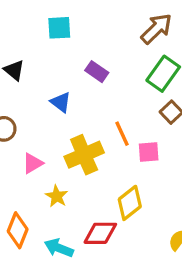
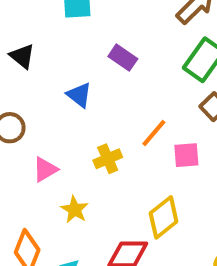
orange line: (122, 134) -> (154, 133), turned 65
yellow cross: (84, 155) -> (108, 159), size x0.6

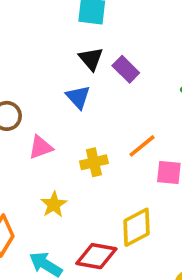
black triangle: (22, 56) -> (91, 59), moved
pink triangle: (45, 169) -> (41, 147), moved

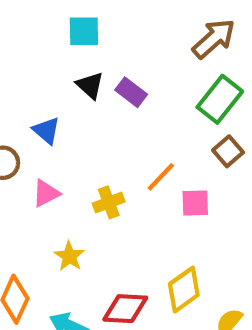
blue triangle: (78, 97) -> (46, 131), moved
yellow diamond: (137, 227) -> (184, 290), moved

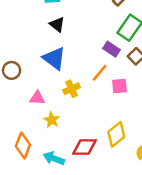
purple rectangle: (131, 92) -> (112, 49), moved
blue triangle: (46, 131) -> (54, 58), moved, size x1.5
pink triangle: (46, 193) -> (37, 98), moved, turned 35

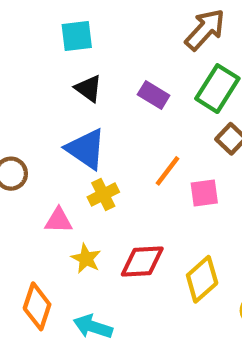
purple rectangle: (112, 49) -> (154, 95), moved
yellow cross: (72, 89) -> (103, 194), moved
red diamond: (84, 147) -> (142, 262), moved

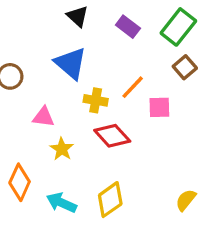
yellow cross: (103, 194) -> (96, 100), moved, turned 30
red diamond: (142, 262) -> (112, 136), moved, turned 45
yellow diamond: (202, 279) -> (110, 200), moved

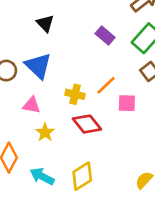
black triangle: (78, 16) -> (45, 23), moved
blue triangle: (71, 63) -> (38, 66), moved

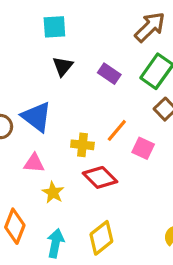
black triangle: (45, 23) -> (63, 66), moved, turned 30
pink square: (127, 103) -> (143, 148), turned 30
cyan arrow: (42, 176) -> (55, 243), turned 80

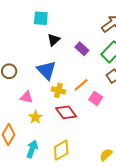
cyan square: (54, 27) -> (41, 18), moved
blue triangle: (37, 117) -> (46, 70), moved

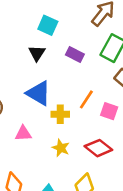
cyan square: (41, 18) -> (48, 25), moved, turned 35
red diamond: (66, 112) -> (98, 148), moved
yellow star: (35, 117) -> (61, 148), moved

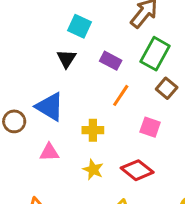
blue triangle: (38, 93) -> (50, 107), moved
orange line: (86, 99) -> (121, 95), moved

